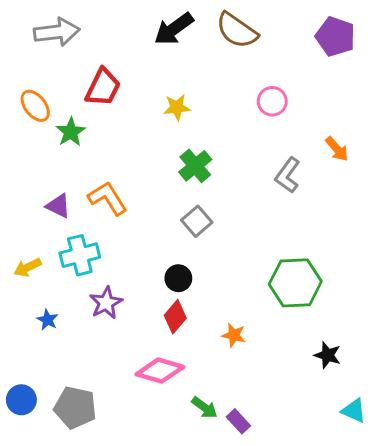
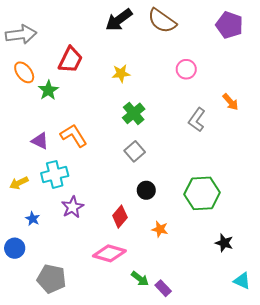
gray arrow: (57, 32) -> (21, 34), moved
black circle: (178, 278) -> (146, 190), moved
blue circle: (21, 400) -> (15, 248), moved

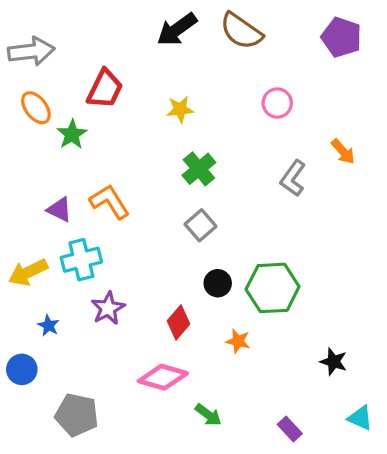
yellow arrow: (19, 183) -> (28, 272), size x1.4
green hexagon: (202, 193) -> (273, 288), moved
purple rectangle: (163, 288) -> (290, 429), moved

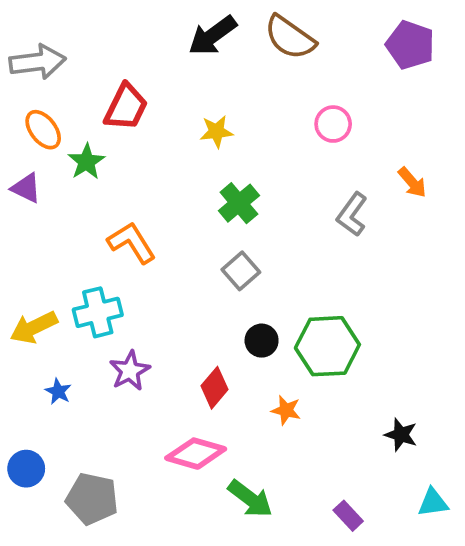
purple triangle: (59, 210) -> (26, 188), moved
blue circle: (22, 369) -> (26, 469), moved
green arrow: (208, 415) -> (250, 499), size x1.4
cyan triangle: (360, 418) -> (433, 503), turned -32

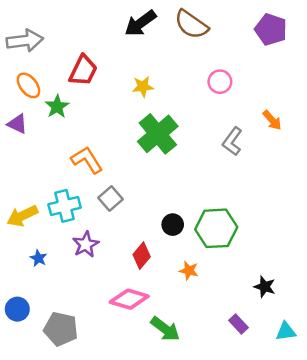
green cross: (239, 203) -> (158, 134), size x1.5
gray square: (241, 271) -> (111, 198), moved
purple rectangle: (348, 516) -> (239, 324), moved

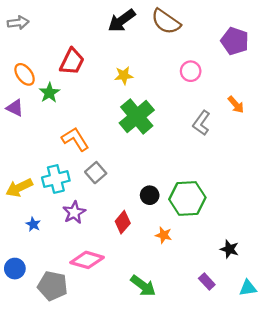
purple pentagon: (271, 29) -> (235, 41), moved
gray arrow: (25, 41) -> (18, 23), moved, size x0.7
pink diamond: (129, 299) -> (87, 260), moved

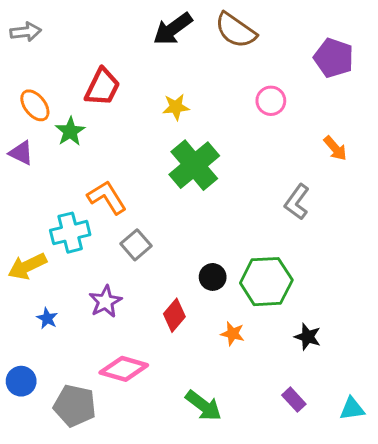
gray L-shape: (201, 123) -> (297, 202), moved
cyan cross: (56, 179) -> (70, 233), moved
black star: (229, 249) -> (308, 337), moved

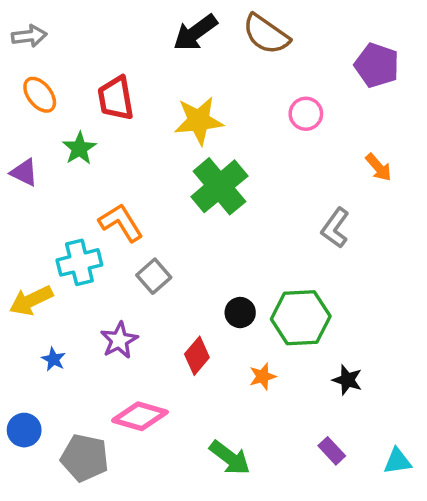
red trapezoid: (102, 87) -> (116, 98), turned 144
orange ellipse: (35, 105) -> (40, 95), moved
yellow star: (176, 107) -> (199, 121), size x1.6
orange star: (233, 334) -> (263, 376), turned -30

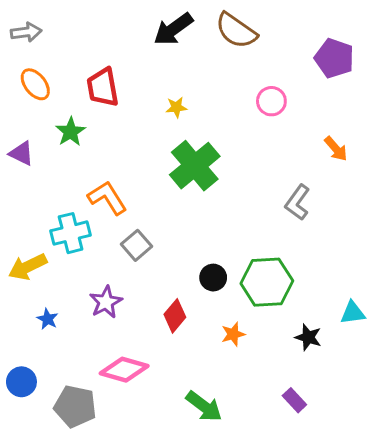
yellow star: (199, 121) -> (176, 107), size x0.5
cyan triangle: (397, 461) -> (353, 313), moved

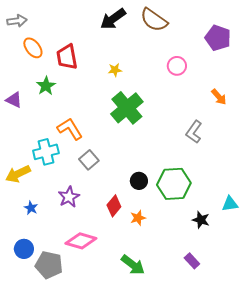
orange ellipse: (35, 84) -> (33, 48), moved
orange star: (233, 334) -> (138, 218), moved
blue circle: (21, 382) -> (24, 249), moved

